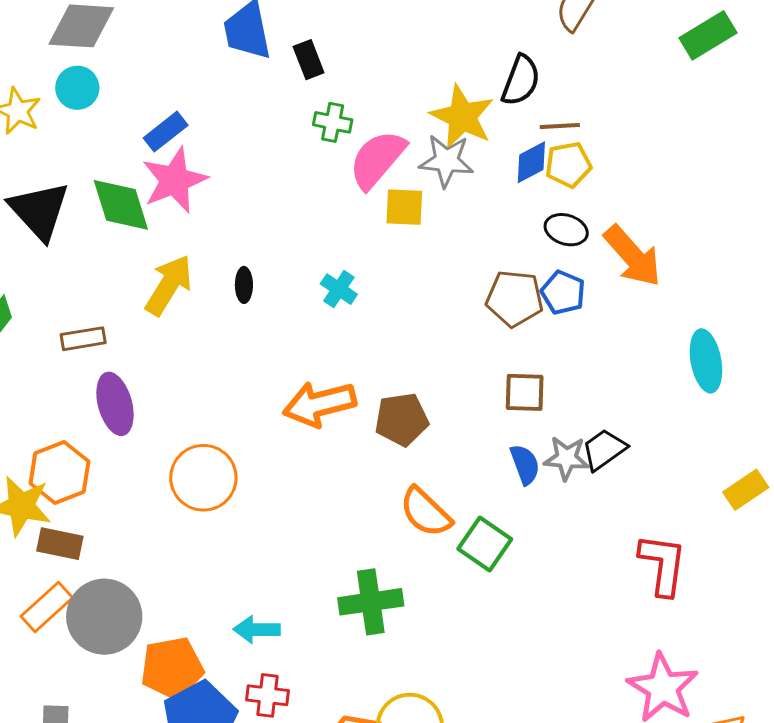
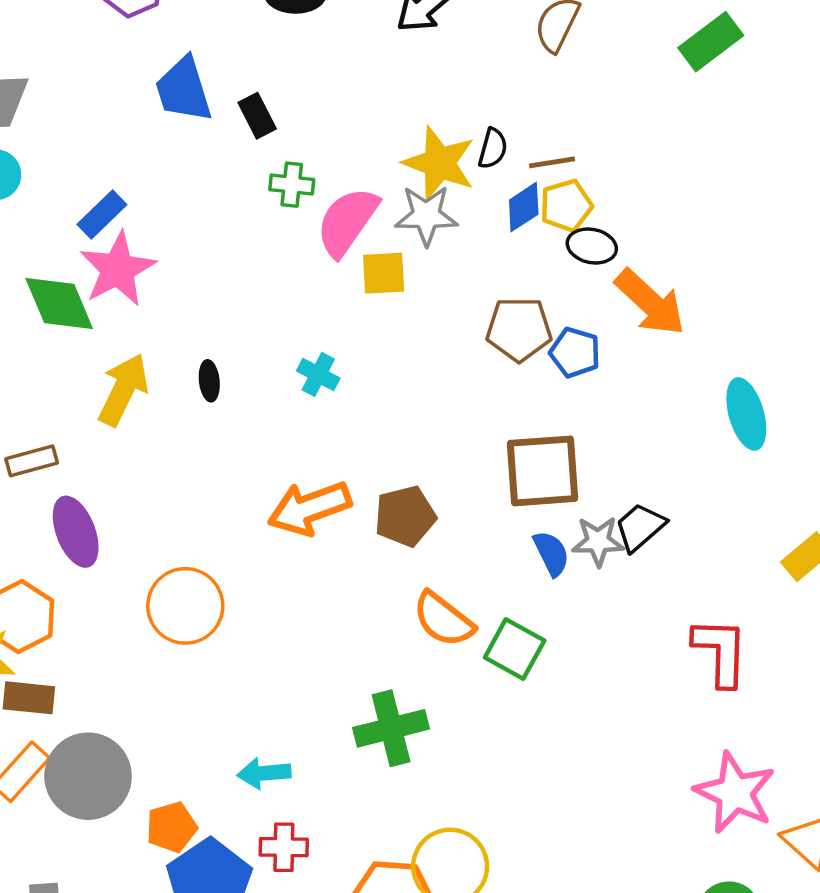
black semicircle: (521, 80) -> (493, 148), moved, size x0.7
black ellipse: (566, 230) -> (592, 246), moved
brown pentagon: (515, 298) -> (519, 329), moved
brown square: (525, 392) -> (543, 471), size x1.6
orange pentagon: (172, 668) -> (172, 827), size x0.7

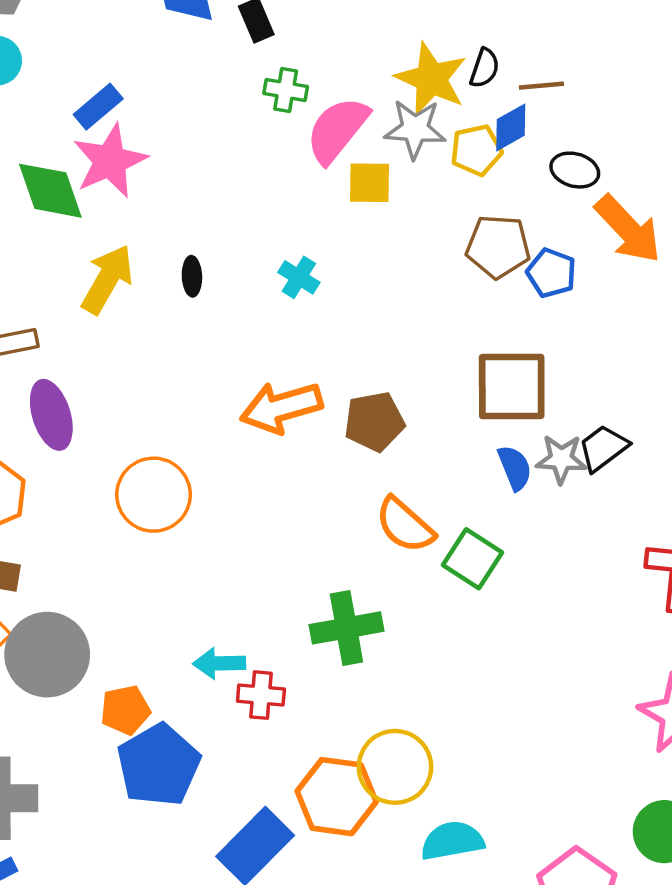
yellow pentagon: (566, 206) -> (476, 150), moved
red cross: (284, 847) -> (261, 695), moved

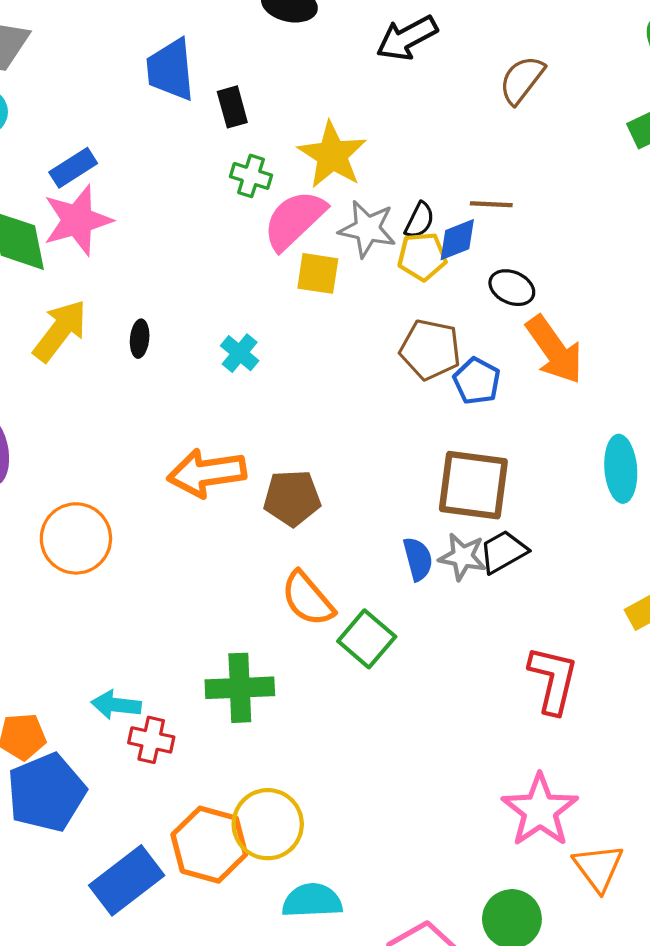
black semicircle: (485, 68) -> (419, 220), moved
yellow star: (431, 79) -> (332, 155), moved
brown square: (512, 387) -> (473, 485), moved

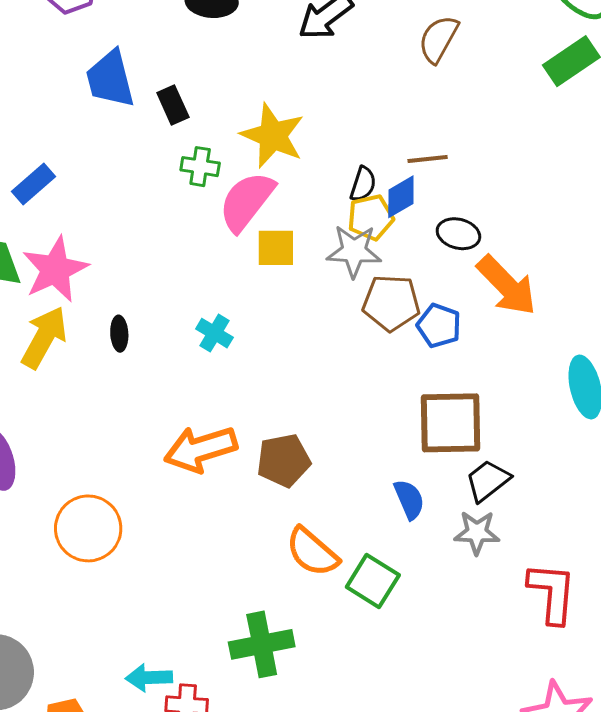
pink star: (77, 220) -> (55, 269), moved
gray star: (367, 229) -> (354, 251), moved
gray star: (463, 557) -> (477, 533), moved

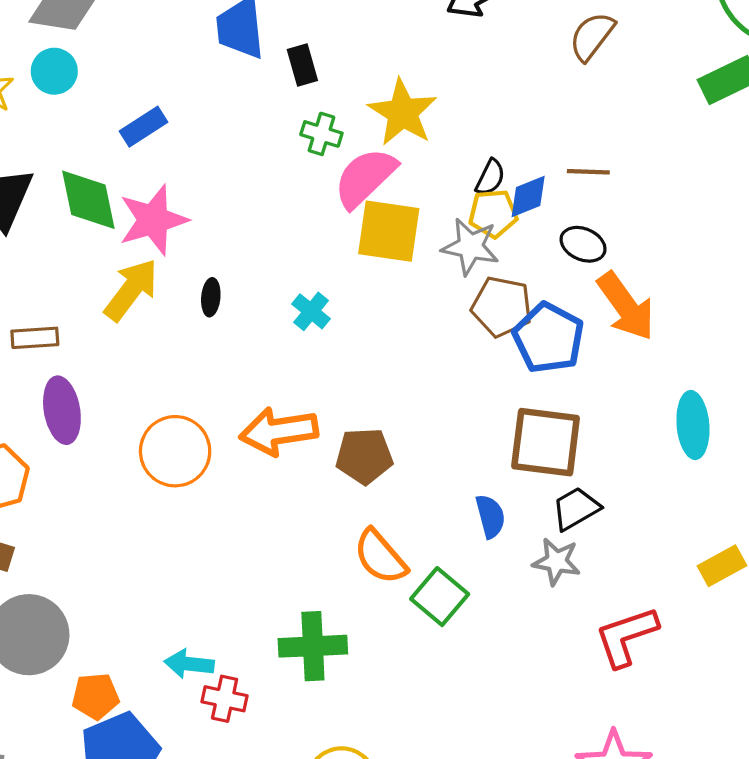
brown line: (428, 159) -> (588, 172), moved
yellow square: (276, 248) -> (389, 231), size x1.5
blue pentagon: (439, 326) -> (548, 338), size x1.5
orange circle: (88, 528) -> (175, 451), moved
red L-shape: (552, 593) -> (626, 637), turned -122

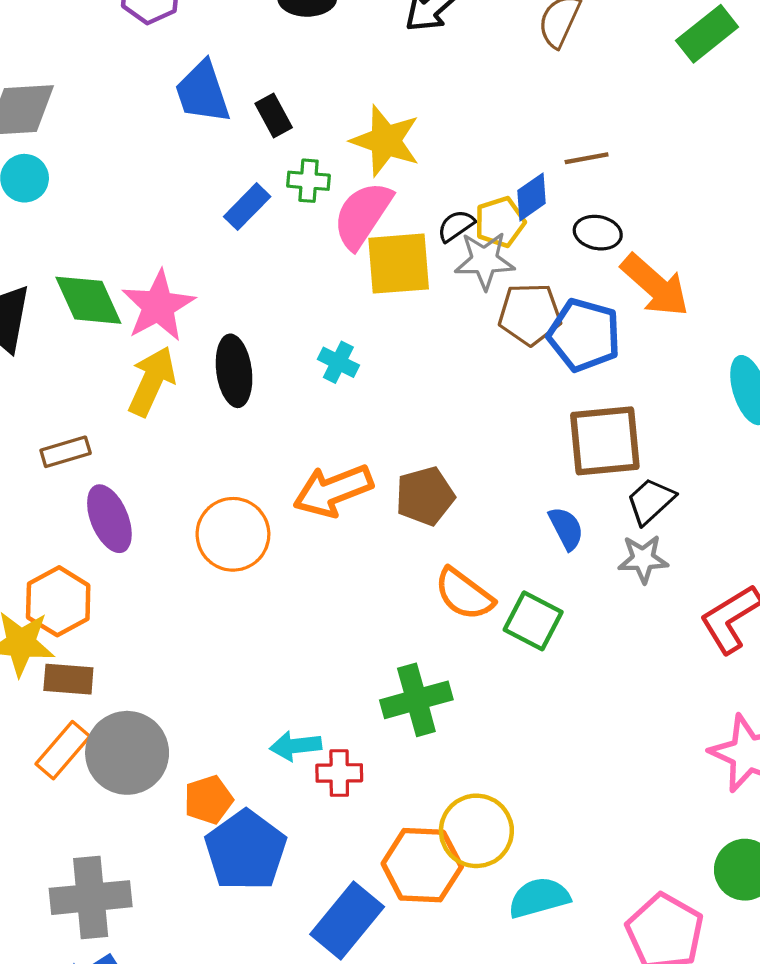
blue rectangle: (143, 127) -> (247, 207), moved
black semicircle: (490, 177) -> (456, 226), moved, turned -138
black ellipse: (211, 297) -> (234, 371), size x1.8

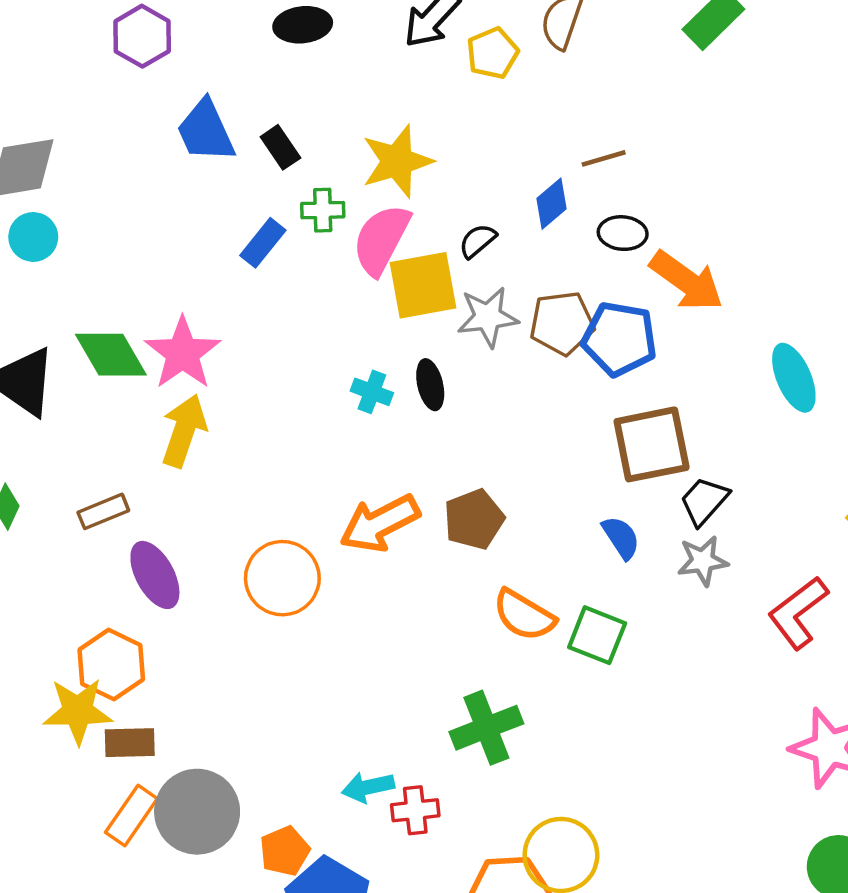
yellow star: (386, 141) -> (397, 161), turned -30
yellow pentagon: (500, 222) -> (493, 53), moved
gray star: (485, 261) -> (488, 317), moved
black ellipse: (234, 371) -> (430, 385), moved, size x0.7

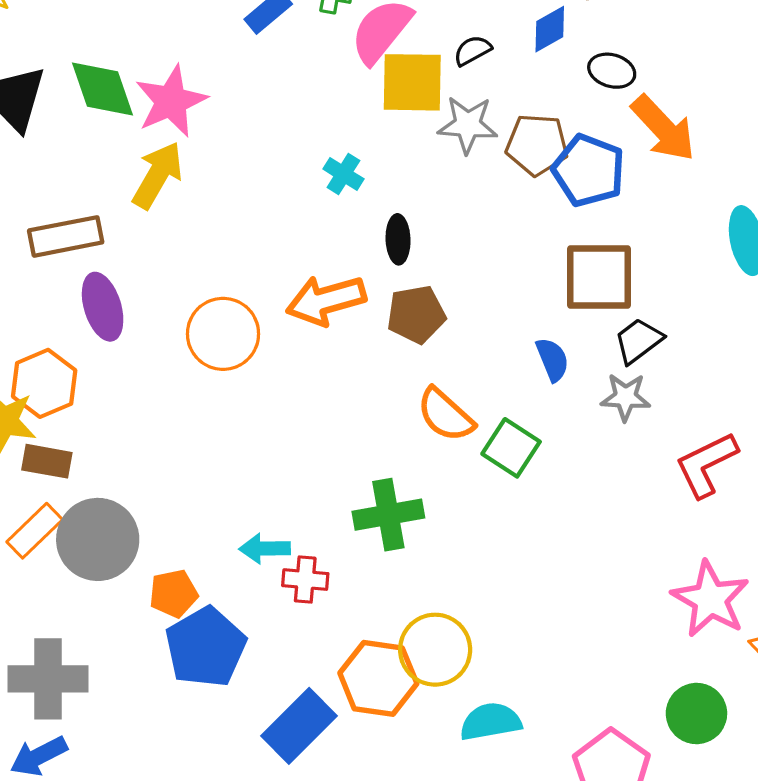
black ellipse: (430, 385) -> (398, 239), moved
brown rectangle: (103, 511) -> (66, 236), size x1.5

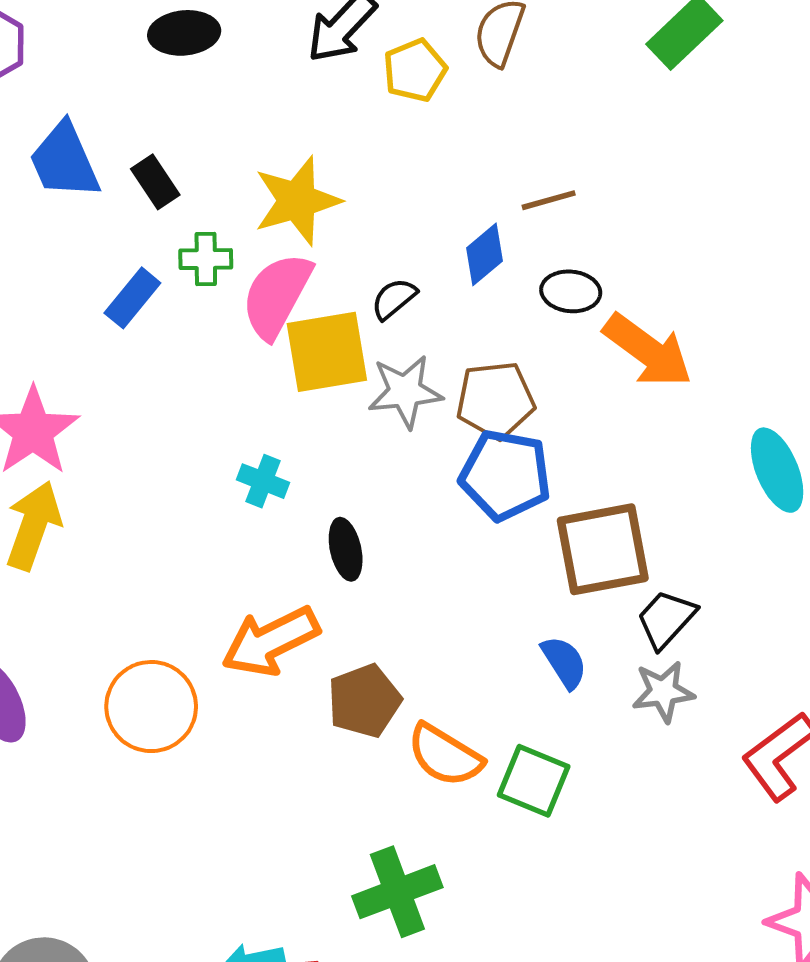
blue pentagon: (589, 171) -> (505, 475), moved
brown pentagon: (416, 314) -> (364, 701), moved

